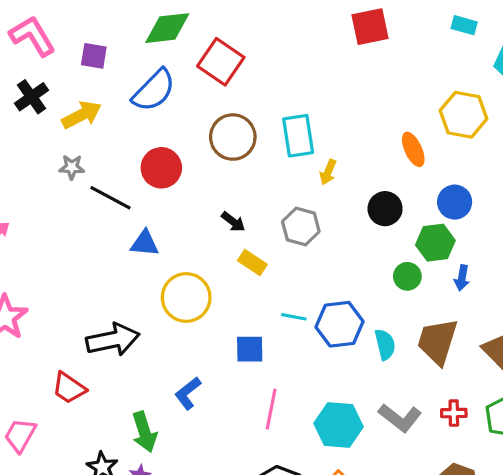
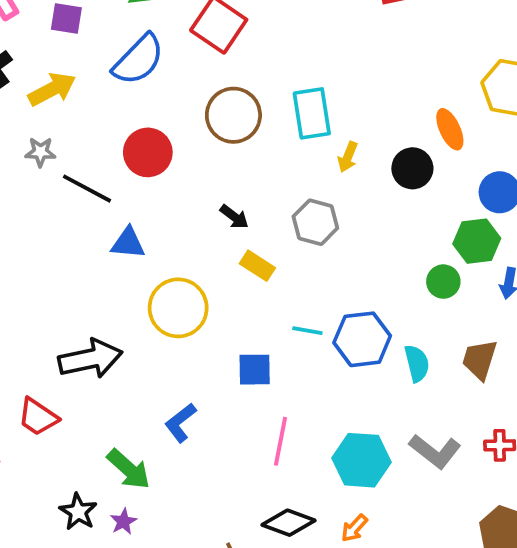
black circle: (385, 209) -> (412, 168), moved
brown trapezoid: (437, 341) -> (480, 360), size x0.7
green arrow: (144, 432) -> (129, 469), turned -30

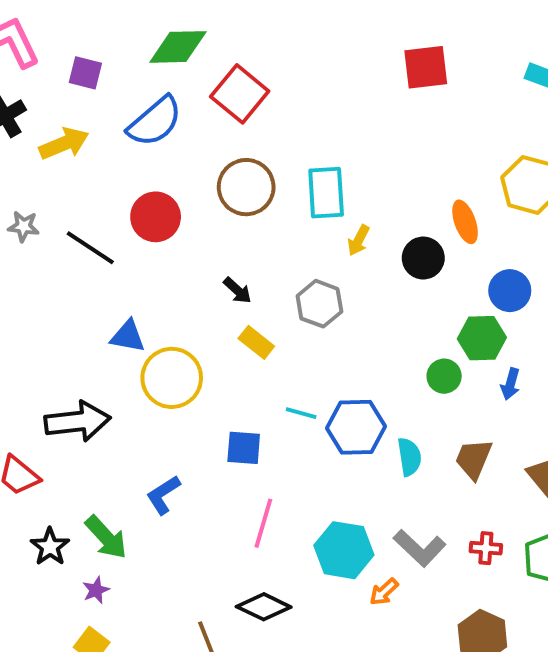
gray star: (40, 152) -> (23, 226), moved
blue triangle: (128, 243) -> (128, 336), moved
black star: (78, 512) -> (50, 547), moved
orange arrow: (354, 528) -> (384, 592), moved

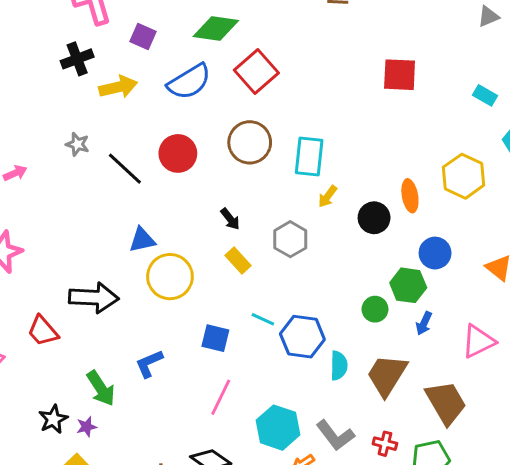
blue triangle: (128, 336) -> (142, 240), turned -32
brown trapezoid: (474, 459) -> (387, 375), size x1.4
black star: (50, 547) -> (53, 419), moved

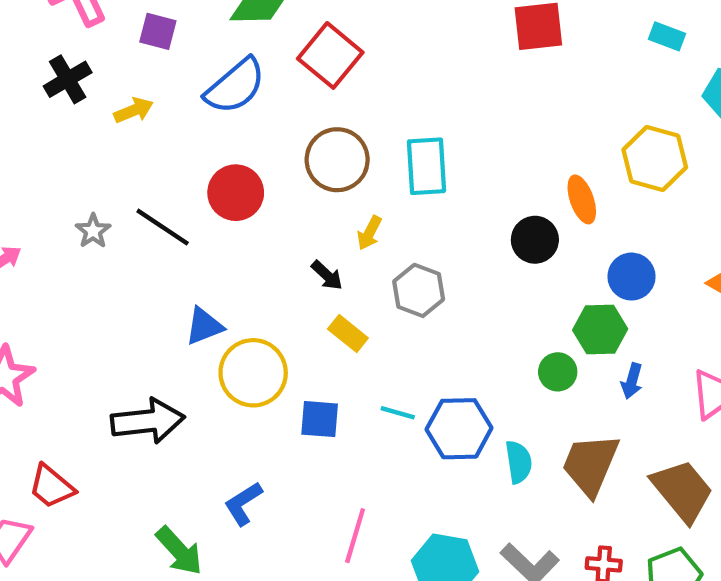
yellow arrow: (118, 87) -> (134, 110), size x0.7
gray star: (77, 144) -> (93, 231), moved, turned 30
yellow arrow: (328, 196) -> (369, 233), moved
red trapezoid: (43, 331) -> (51, 486), moved
blue square: (215, 338) -> (320, 419), moved

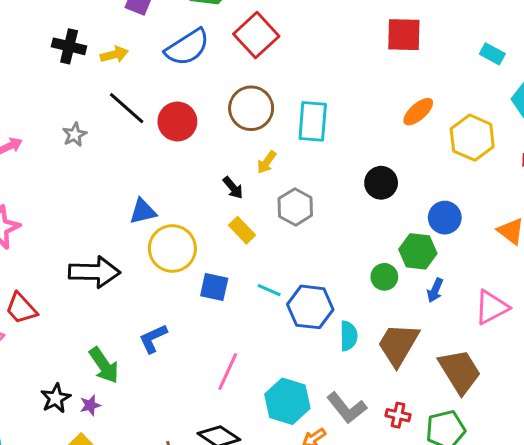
black cross: (68, 79) -> (69, 46), moved, turned 36
orange ellipse: (582, 199) -> (418, 112), moved, turned 60
black line: (163, 227) -> (127, 108), moved

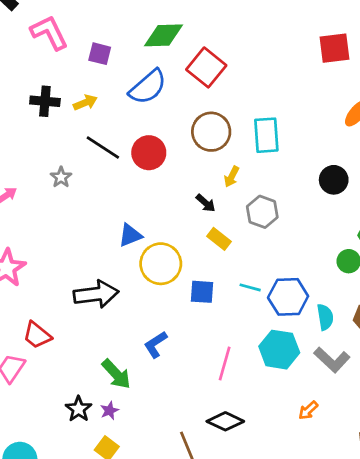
cyan hexagon: (287, 401) -> (279, 350), moved
gray L-shape: (347, 408) -> (332, 360), moved

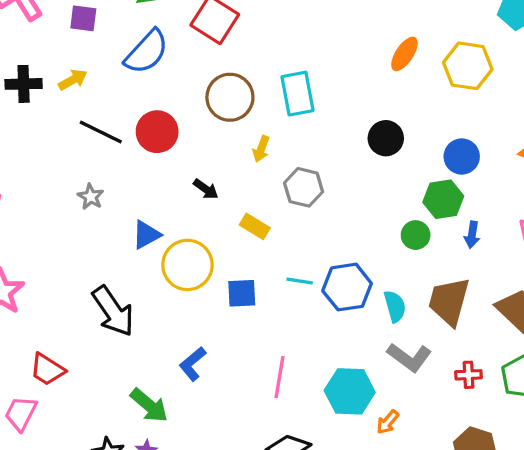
gray star: (61, 177) -> (91, 197), moved
black arrow: (206, 203) -> (206, 189), moved
black arrow: (96, 294) -> (113, 311), turned 69
cyan hexagon: (279, 350) -> (350, 391), moved

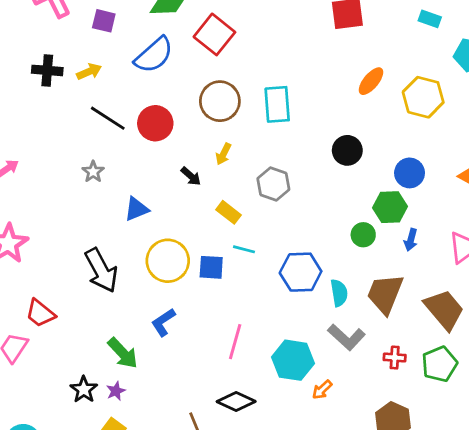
yellow arrow: (261, 149) -> (223, 154), moved
yellow circle: (187, 265) -> (168, 261), moved
cyan line: (300, 281) -> (244, 249), moved

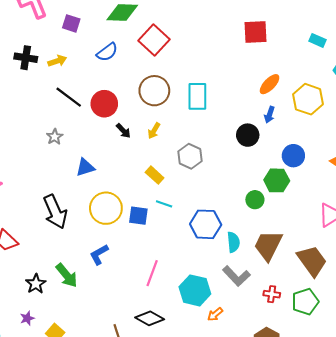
blue semicircle: (154, 55) -> (107, 52), size x0.7
black arrow: (191, 176) -> (123, 131), moved
blue arrow: (411, 240) -> (270, 115), moved
black star: (84, 390) -> (36, 284), moved
purple star: (116, 391) -> (27, 318), moved

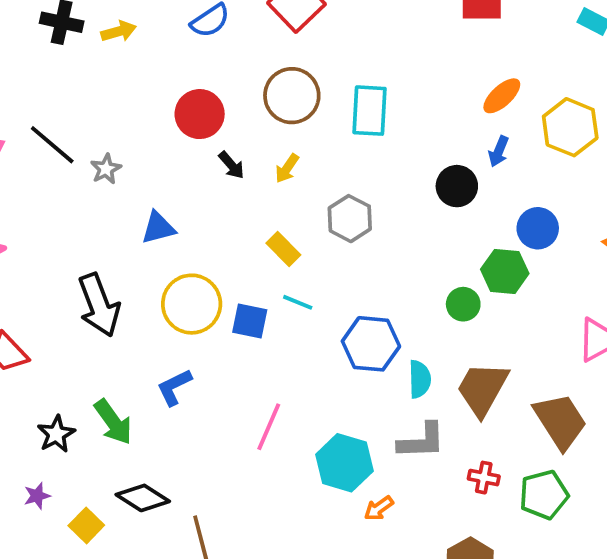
black line: (69, 97) -> (52, 145), moved
gray L-shape: (236, 276) -> (422, 441), turned -52
black diamond: (150, 318) -> (143, 498), moved

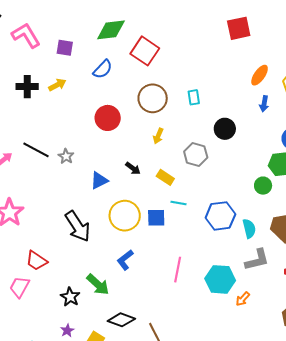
cyan rectangle: (369, 111) -> (194, 97), size x0.6
black arrow: (231, 165) -> (133, 168), moved
black circle: (457, 186) -> (225, 129), moved

